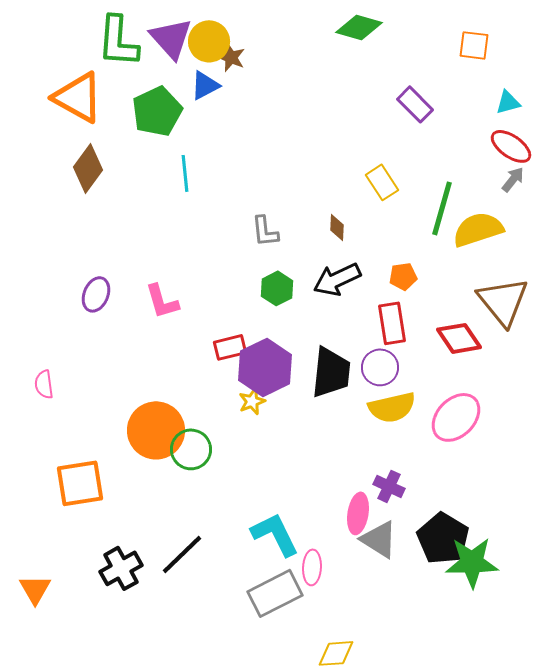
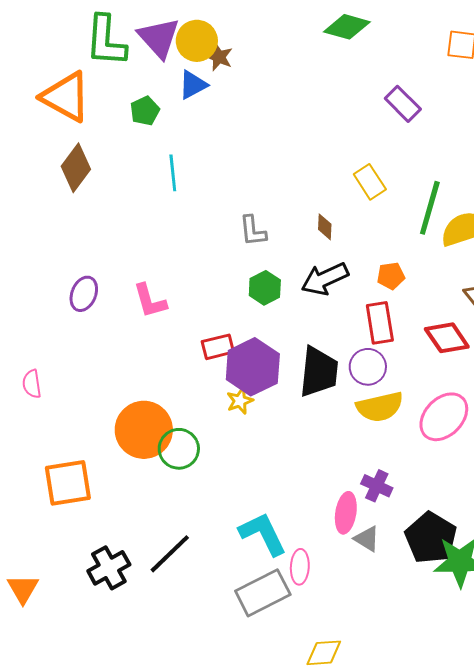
green pentagon: (157, 111) -> (145, 111), size x0.6
gray triangle: (379, 539) -> (367, 539), size x0.7

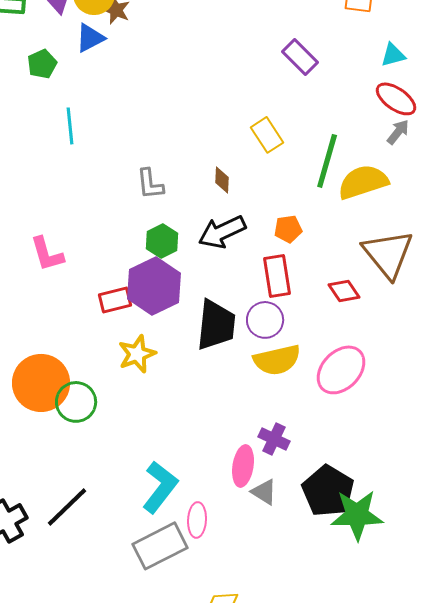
red diamond: (447, 338) -> (344, 291), size x0.7
purple hexagon: (253, 367) -> (154, 286), moved
yellow star: (240, 401) -> (137, 354), size x1.4
cyan L-shape: (263, 534) -> (160, 487), turned 64

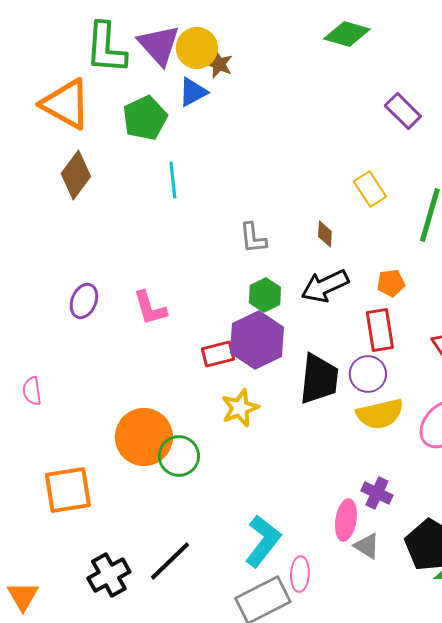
green pentagon: (42, 64) -> (145, 118), size x1.5

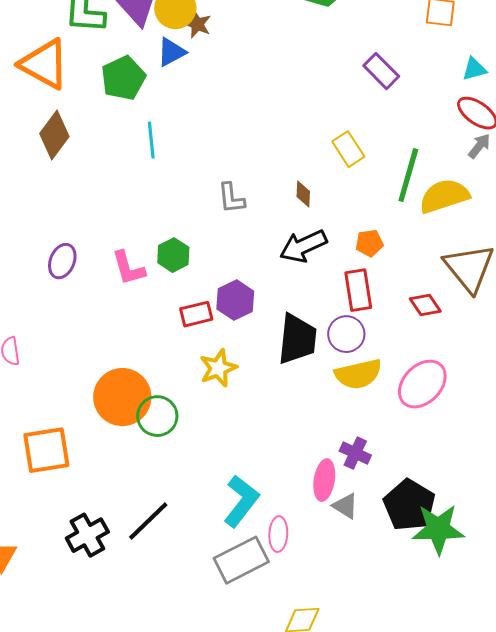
green hexagon: (265, 295) -> (173, 255), moved
purple hexagon: (257, 340) -> (235, 300), size x0.7

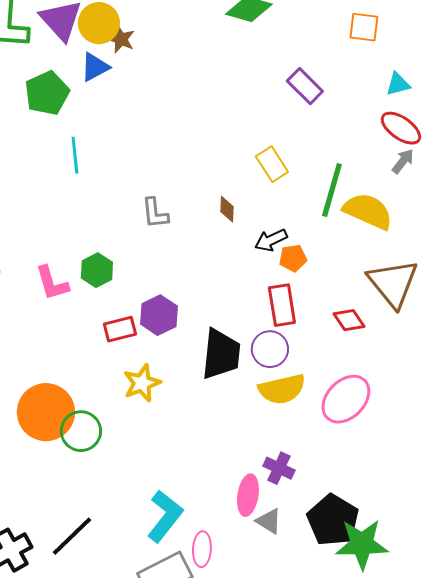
yellow semicircle: (444, 196) -> (368, 211), turned 42
black arrow: (303, 246) -> (271, 240), moved, size x0.7

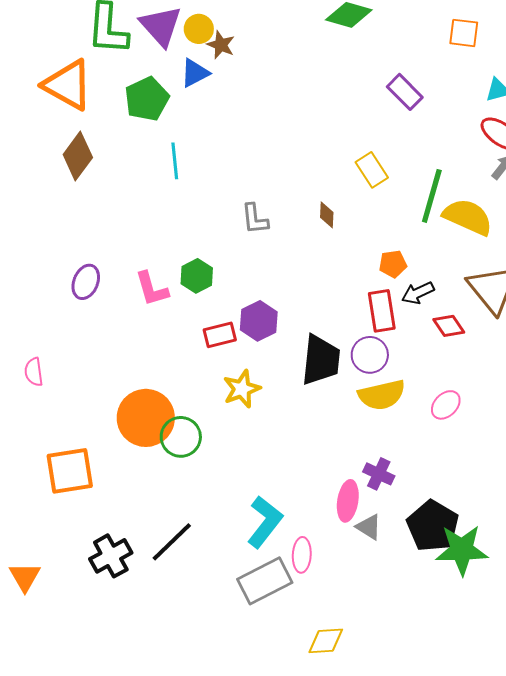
yellow circle: (99, 23) -> (199, 29), size x0.7
black arrow: (271, 240) -> (418, 293), moved
pink ellipse: (346, 399) -> (446, 405), size x0.6

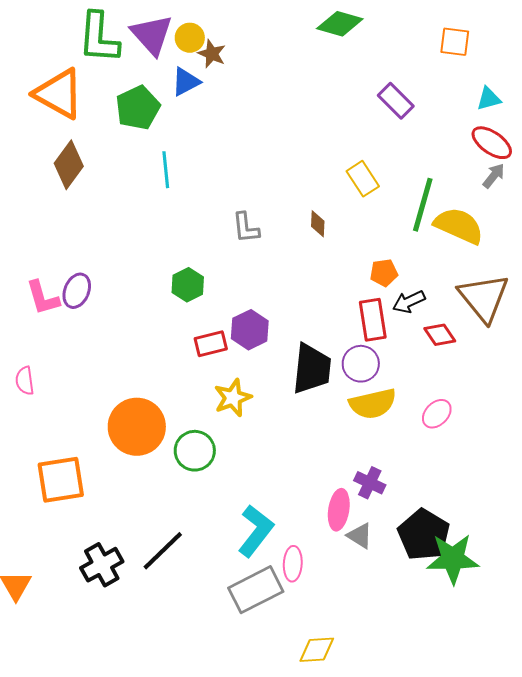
pink L-shape: (152, 289) -> (43, 298), moved
green circle: (181, 437) -> (195, 451), moved

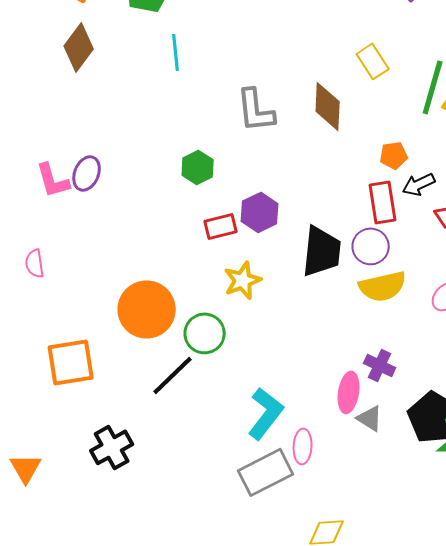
brown diamond: (318, 224) -> (328, 106), size x1.8
gray L-shape: (246, 228) -> (256, 110), size x1.4
black line: (163, 551) -> (173, 375), moved

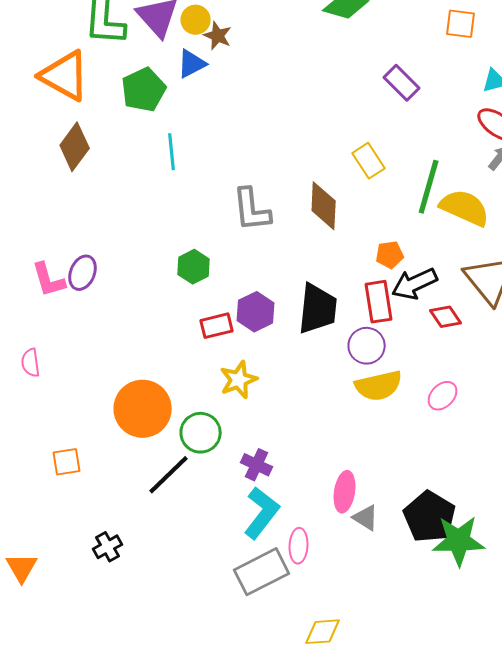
black arrow: (419, 184) -> (415, 284), size x1.4
black trapezoid: (322, 251) -> (318, 309), moved
orange square: (71, 362) -> (67, 462), size x0.6
purple cross: (380, 365) -> (257, 465), moved
black cross: (112, 447) -> (108, 547), size x0.7

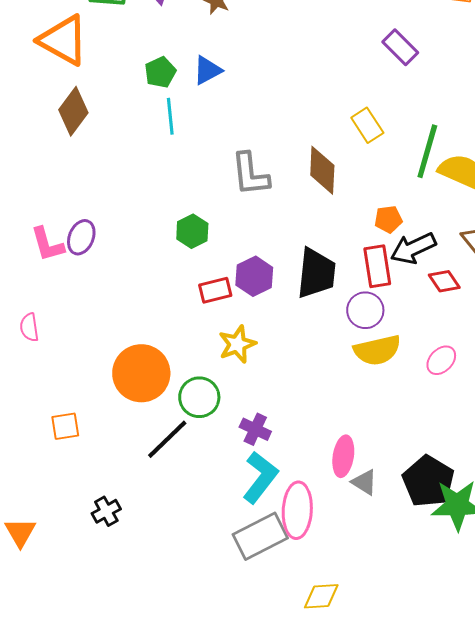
blue triangle: (192, 64) -> (207, 70), moved
green pentagon: (144, 90) -> (160, 72), moved, size x0.7
pink ellipse: (299, 546) -> (297, 510), size x1.6

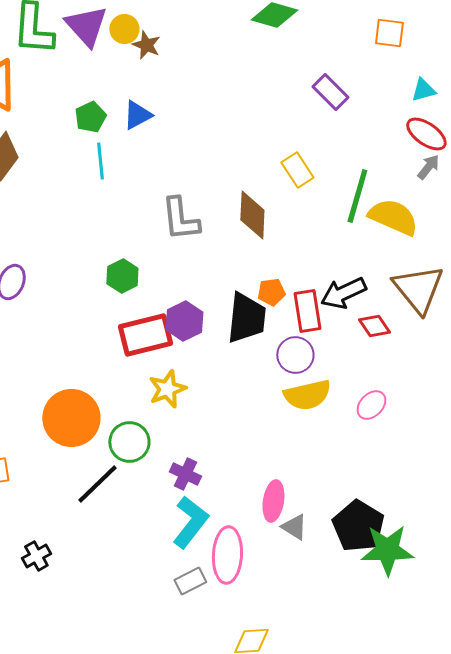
orange pentagon: (388, 219) -> (271, 292), moved
red rectangle: (215, 290) -> (145, 335), size x1.6
gray rectangle: (260, 536) -> (190, 581), size x0.6

